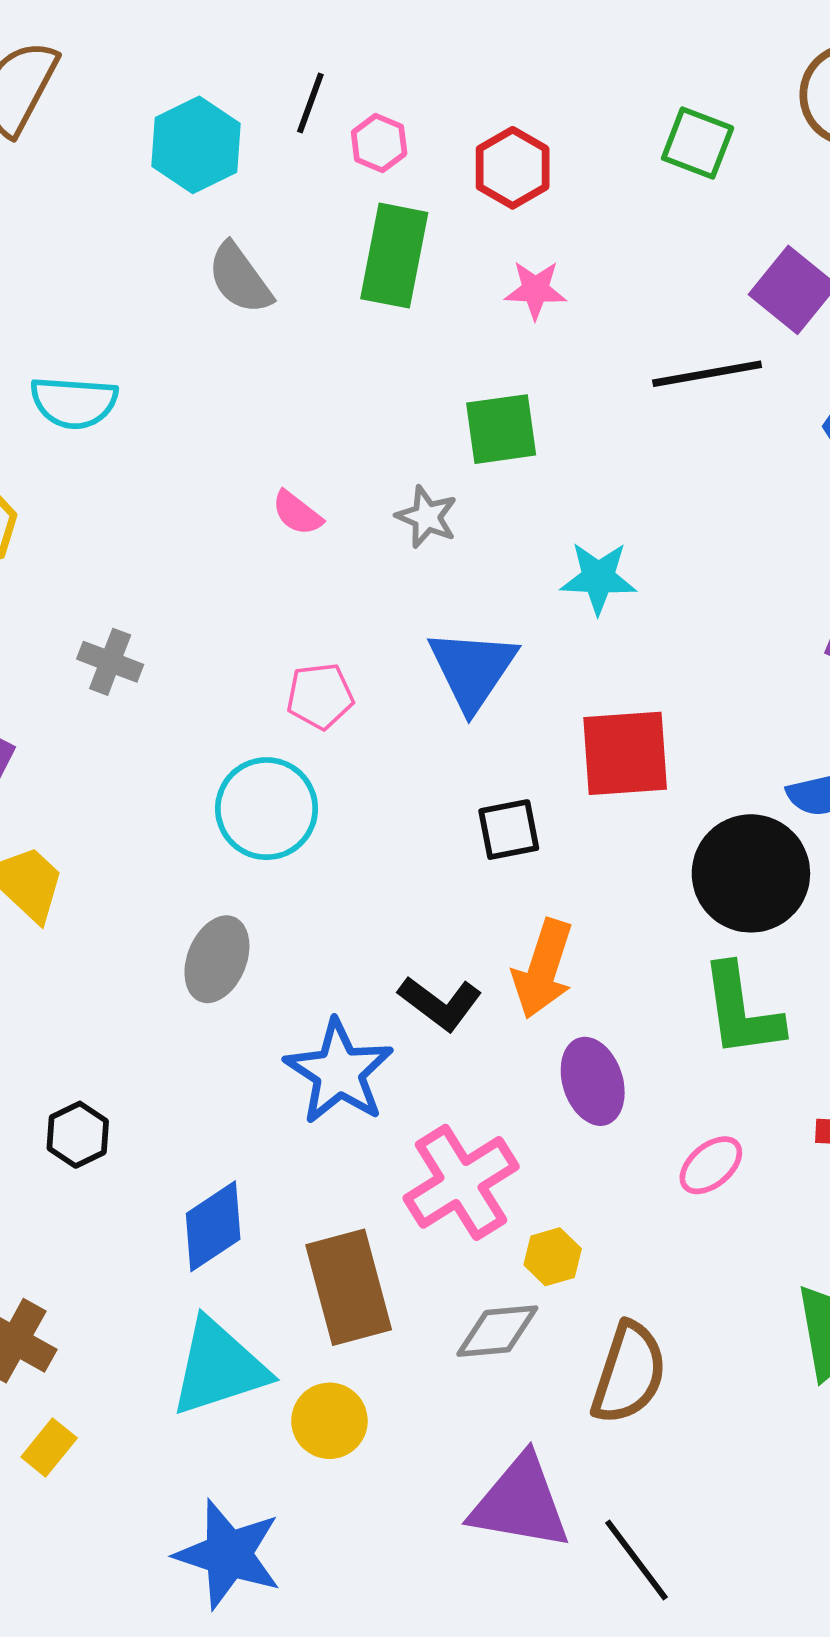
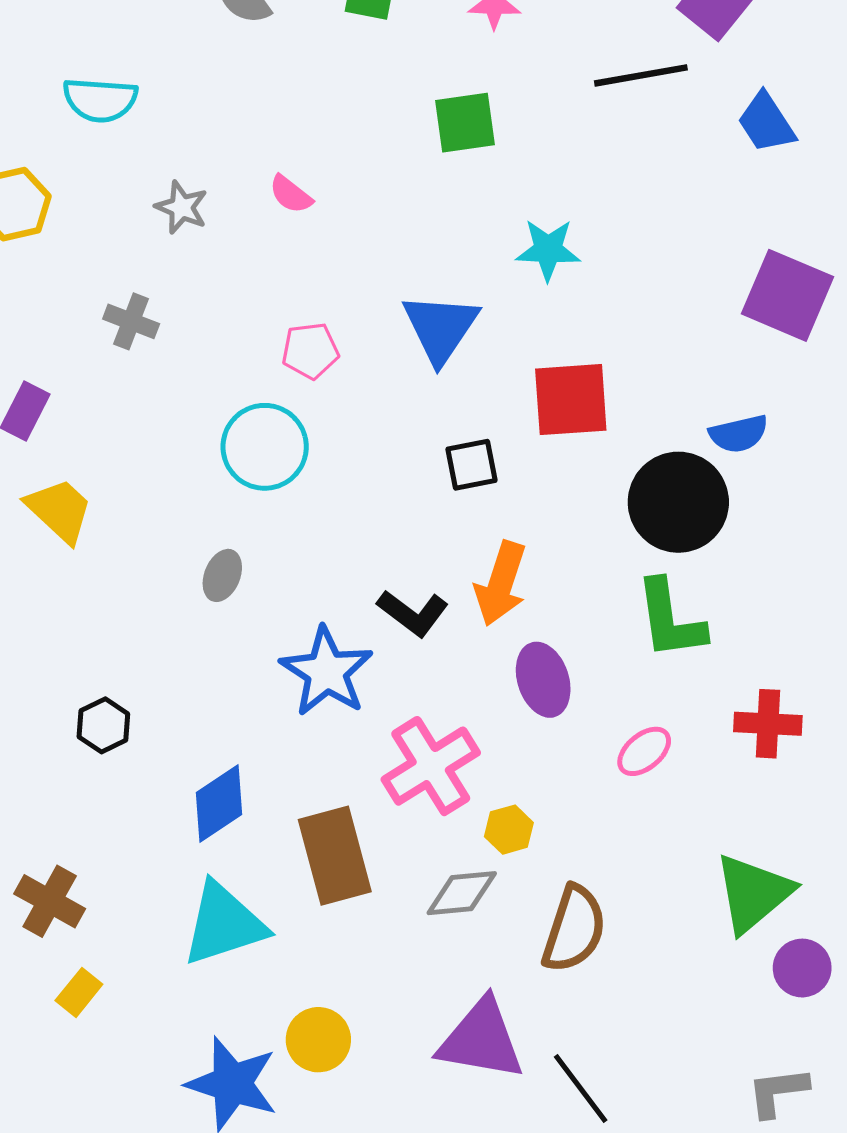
gray star: (427, 517) -> (182, 207), moved
gray ellipse: (217, 959) -> (222, 575), size x0.7
yellow circle: (329, 1421) -> (318, 1040), moved

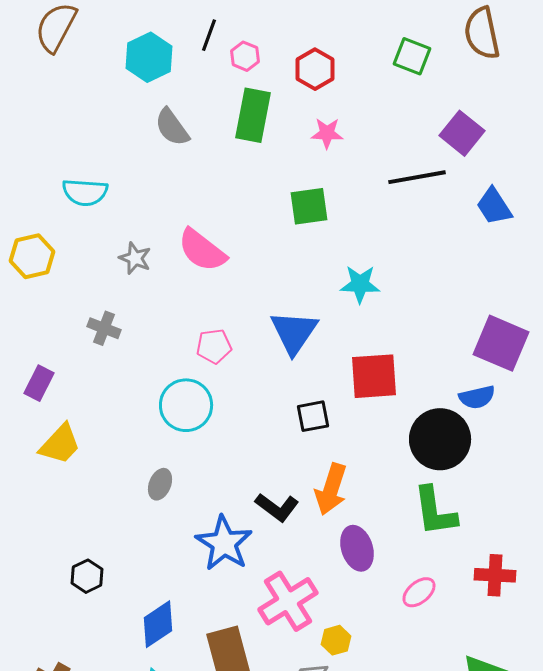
pink semicircle: (291, 194) -> (202, 250), size x1.8
purple square: (787, 295) -> (501, 343), moved
yellow trapezoid: (59, 510) -> (60, 444), turned 90

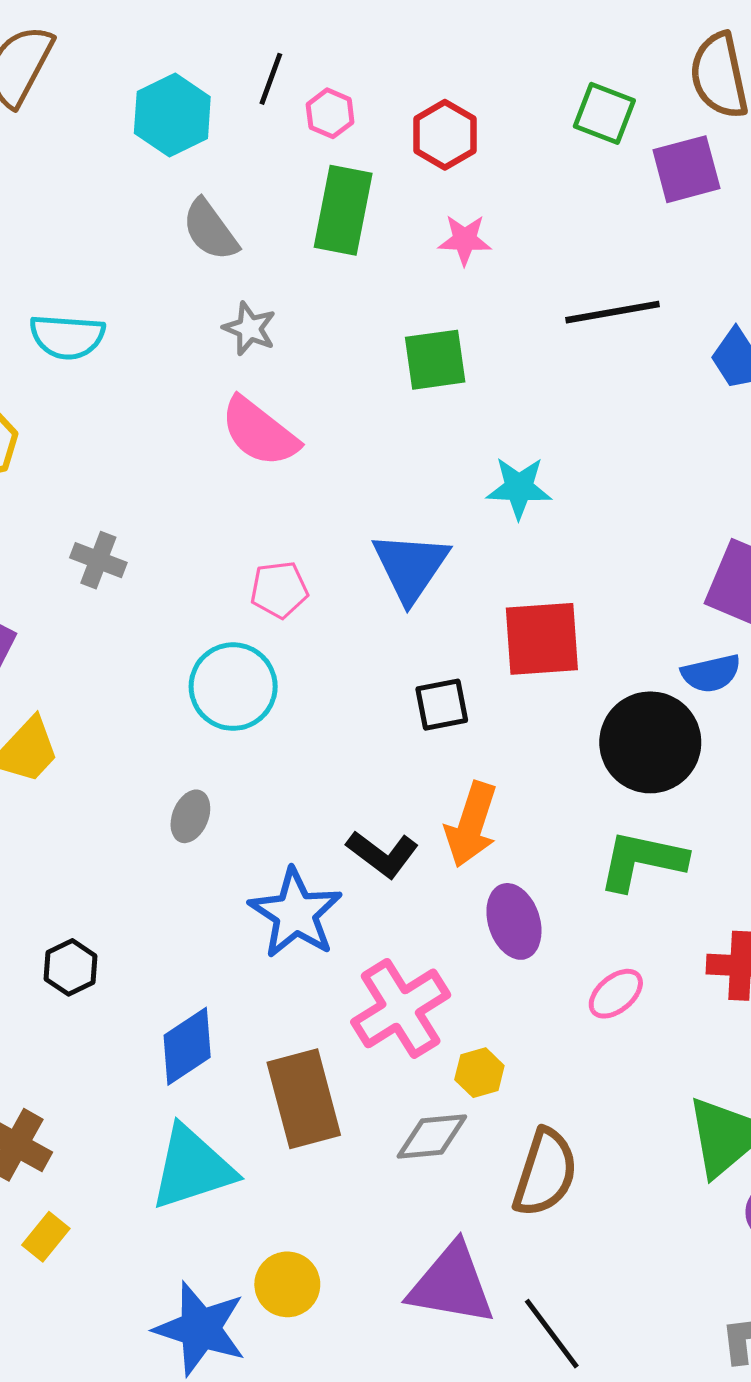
purple square: (462, 133) -> (686, 169), moved, turned 36
gray star: (135, 258) -> (250, 329), moved
green L-shape: (435, 511) -> (642, 861), turned 110

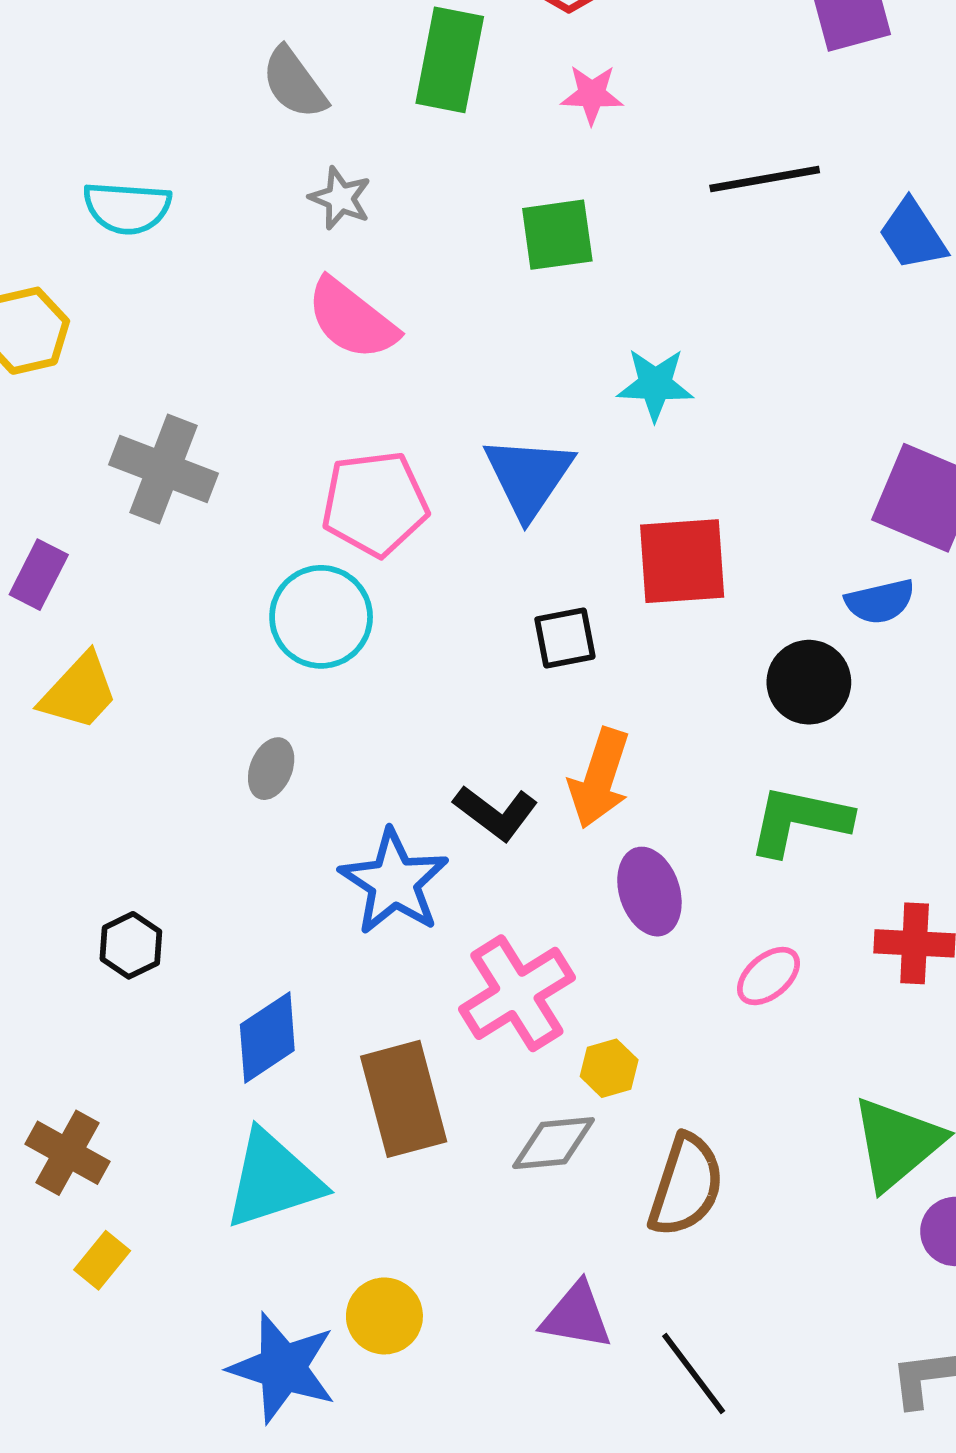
gray cross: (98, 560) -> (164, 469), size x1.6
pink pentagon: (279, 590) -> (375, 504), size x1.6
black circle: (650, 742) -> (809, 682), size x0.7
purple triangle: (452, 1284) -> (576, 1316), size x0.7

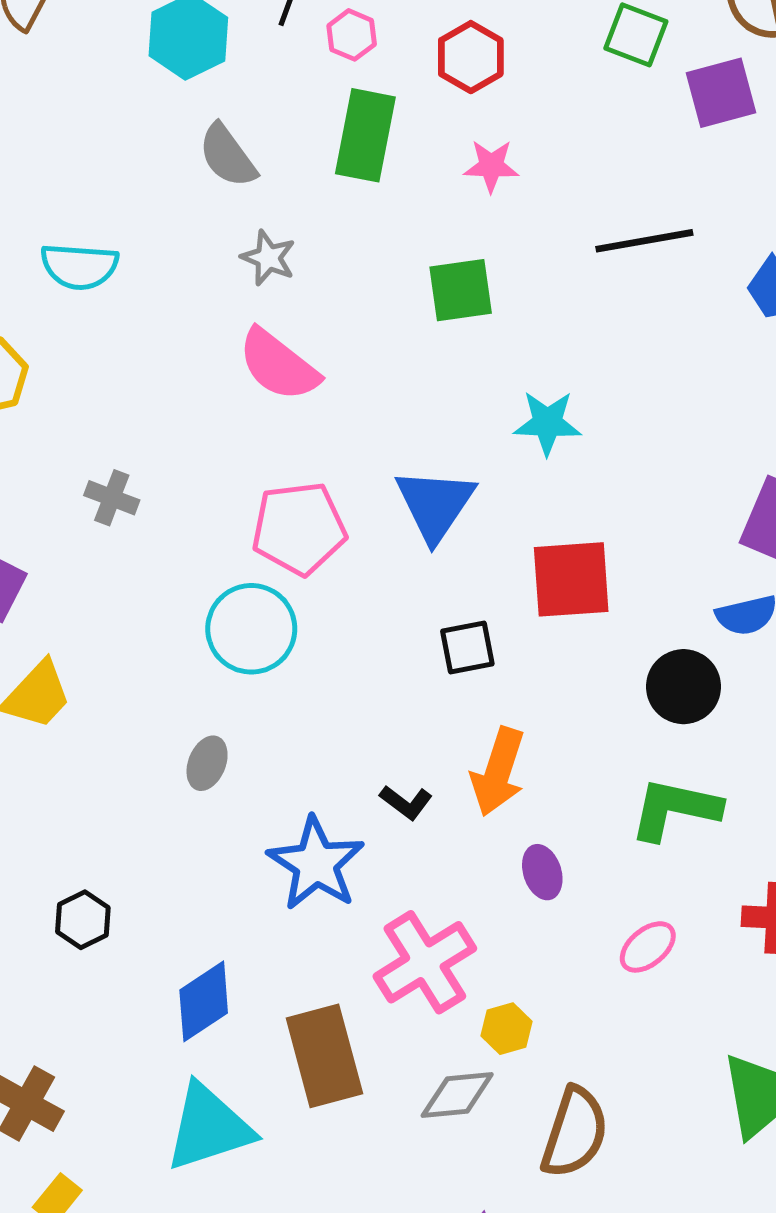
gray cross: (164, 469) -> (112, 498), size x0.6
black L-shape: (496, 813) -> (406, 802), size x0.7
purple ellipse: (649, 892) -> (542, 872), size x0.7

